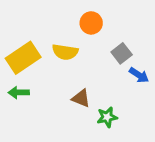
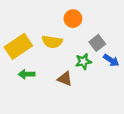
green arrow: (19, 92) -> (27, 74), moved
green star: (107, 117) -> (83, 61), moved

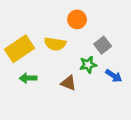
blue arrow: (111, 60) -> (114, 76), moved

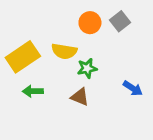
gray square: (103, 45) -> (120, 21), moved
green star: (88, 65) -> (87, 68), moved

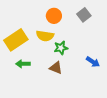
orange circle: (90, 23) -> (54, 16), moved

